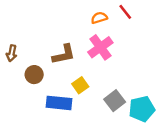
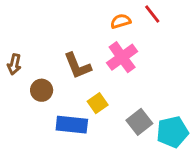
brown L-shape: (64, 54) -> (78, 66), turned 80

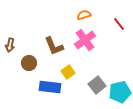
red line: (152, 14) -> (119, 24), moved

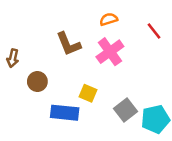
brown L-shape: (54, 46) -> (68, 44), moved
yellow square: (68, 72) -> (88, 93), turned -32

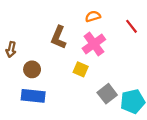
brown L-shape: (68, 44) -> (59, 37), turned 45
yellow square: (88, 93) -> (81, 69), moved
blue rectangle: (65, 113) -> (33, 96), moved

